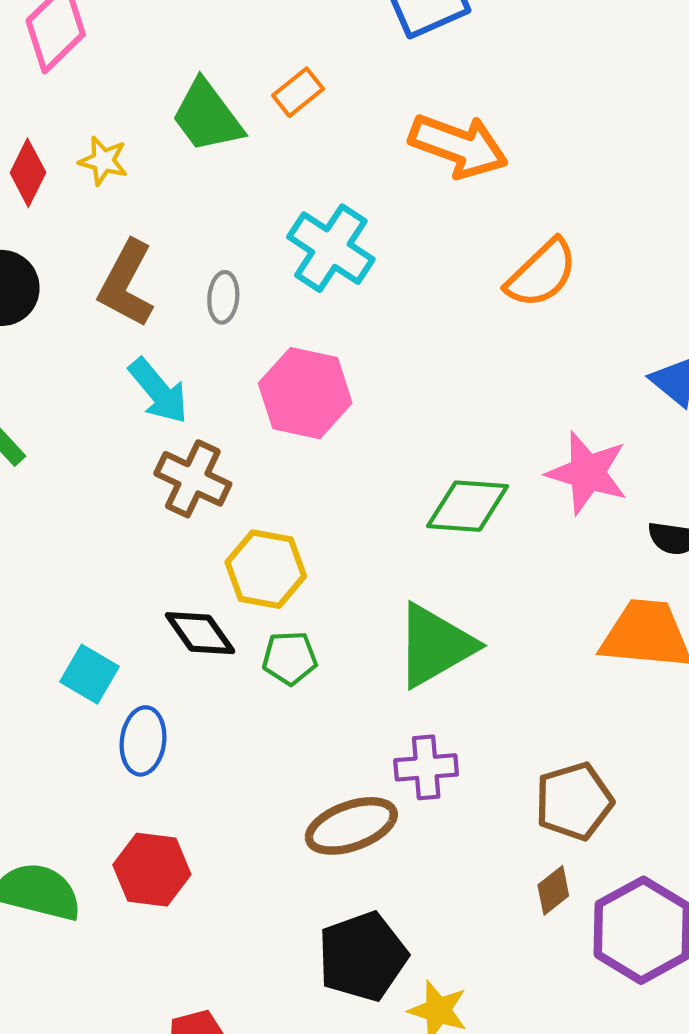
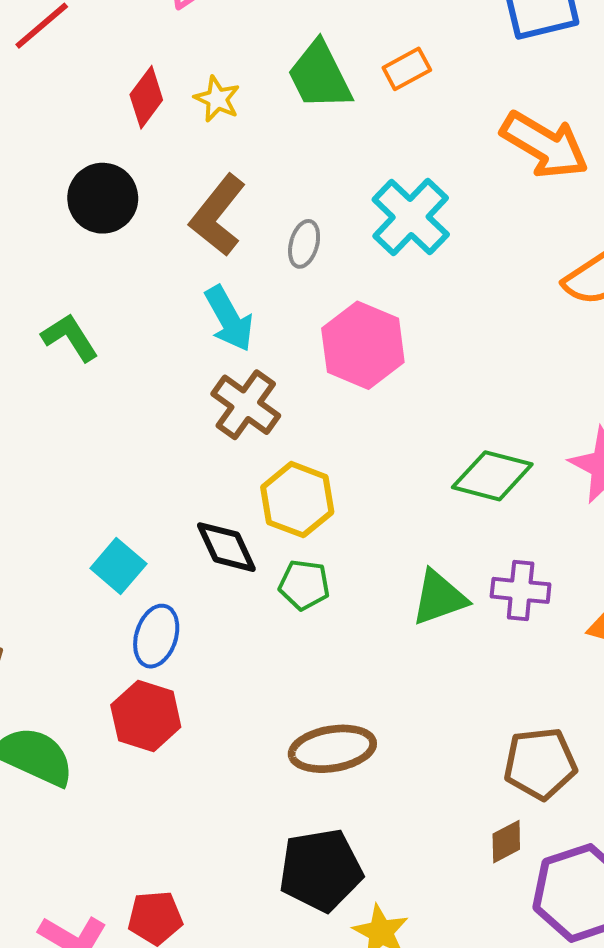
green triangle: (435, 645) -> (439, 598), size x0.7
purple cross: (426, 767) -> (521, 590), moved
red hexagon: (152, 870) -> (146, 716), moved

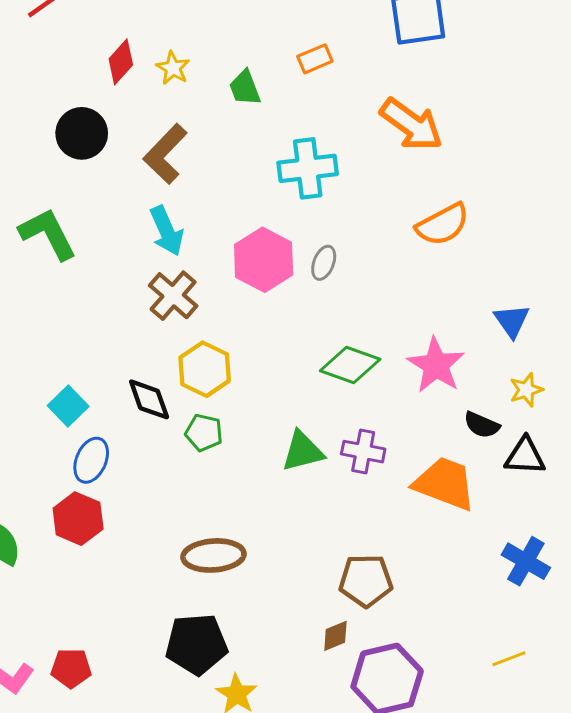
green trapezoid: (320, 76) -> (245, 88), moved, size x0.7
cyan cross: (411, 217) -> (308, 168), turned 34
gray ellipse: (304, 244) -> (324, 263), moved
green L-shape: (70, 337) -> (48, 234), size x1.4

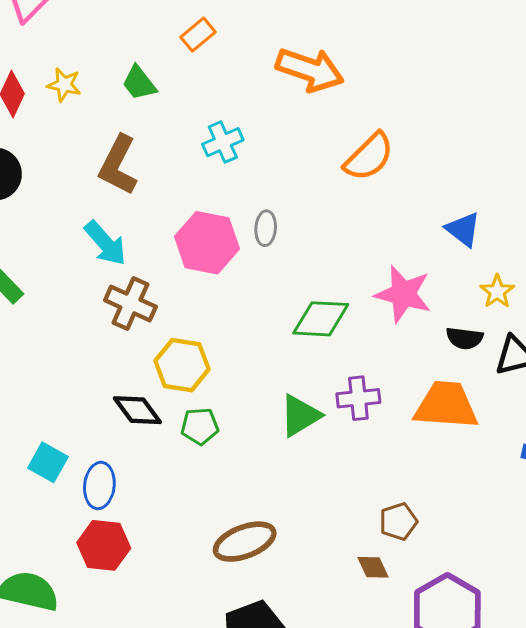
brown L-shape: (165, 154) -> (118, 165), moved
cyan cross: (308, 168) -> (223, 142), size x0.7
cyan square: (68, 406) -> (48, 462), moved
brown pentagon: (366, 581) -> (398, 521), size x0.7
brown diamond: (335, 636) -> (373, 567), moved, turned -76

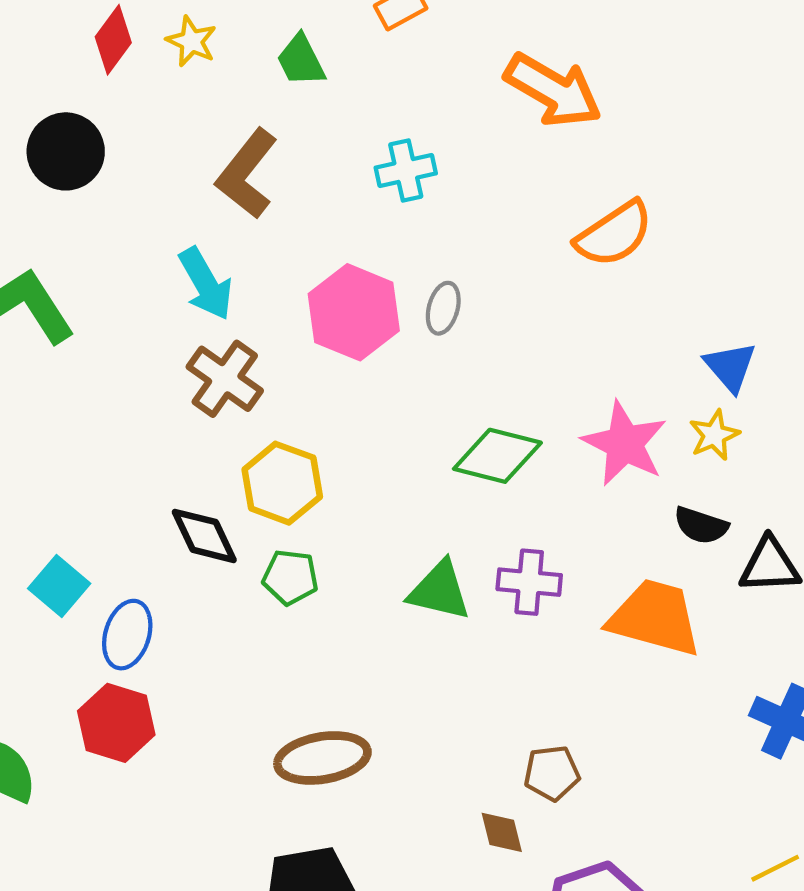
yellow star: (497, 292) -> (714, 435), moved
green triangle: (300, 416) -> (439, 591), turned 33

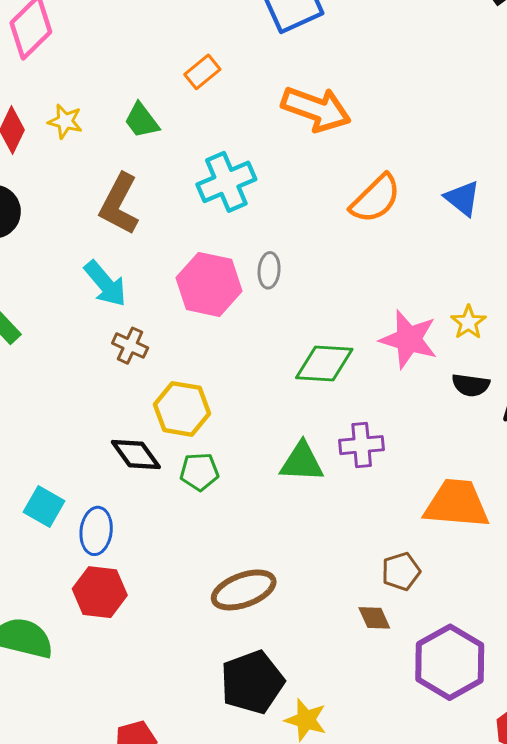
cyan cross: (406, 171) -> (226, 182), size x1.4
blue triangle: (730, 367) -> (462, 198), moved
brown cross: (225, 379) -> (130, 346), size x0.7
orange trapezoid: (655, 618) -> (457, 504), moved

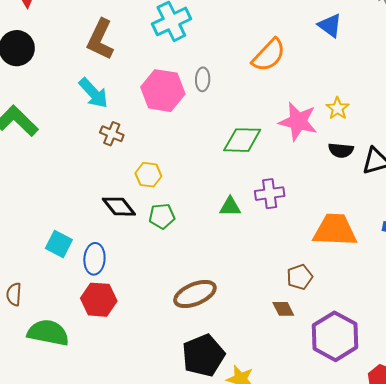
orange semicircle: (375, 199) -> (269, 55), moved
yellow hexagon: (182, 409) -> (148, 175), size x0.7
green triangle: (302, 462) -> (230, 207), size x0.7

